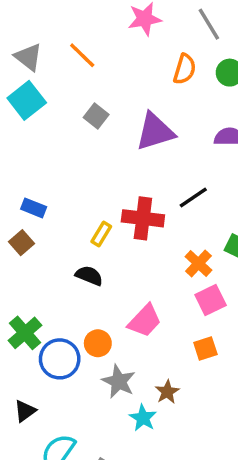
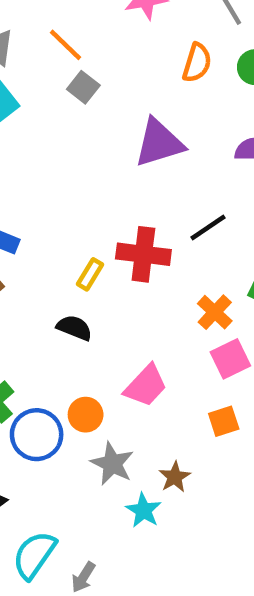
gray square: (96, 116) -> (83, 87), moved

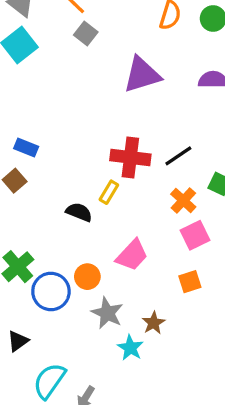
black line: (208, 228) -> (178, 156), moved
yellow rectangle: (90, 274) -> (109, 192), moved

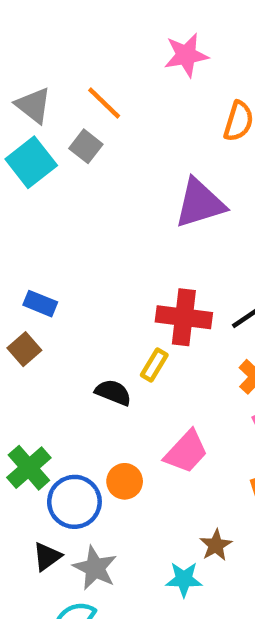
gray square: (86, 33) -> (86, 146), moved
gray star: (107, 313) -> (95, 568), moved
black triangle: (18, 341) -> (47, 557), moved
cyan star: (130, 348) -> (184, 579), turned -30

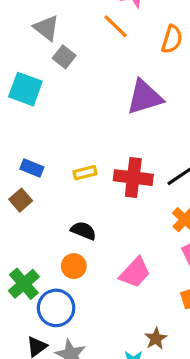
orange line: (104, 103) -> (116, 26), moved
gray triangle: (33, 105) -> (46, 28), moved
cyan square: (31, 162) -> (25, 89), moved, turned -32
yellow rectangle: (154, 365) -> (85, 173), moved, turned 45
orange circle: (125, 481) -> (74, 266), moved

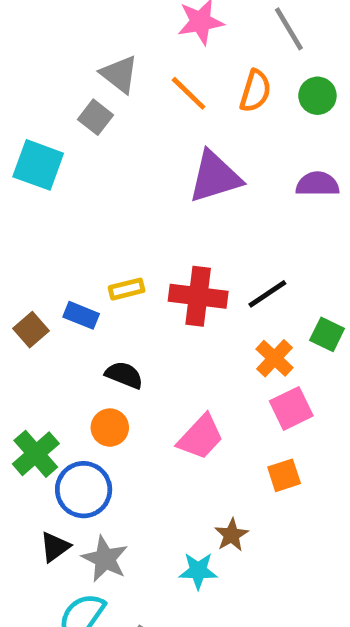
orange line: (116, 26) -> (189, 93), moved
gray triangle: (46, 28) -> (119, 74), moved
blue rectangle: (32, 168) -> (81, 315), moved

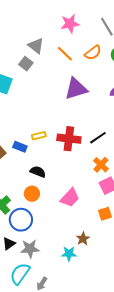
orange semicircle: (255, 91) -> (93, 53), turned 36
gray star: (105, 559) -> (30, 249), turned -30

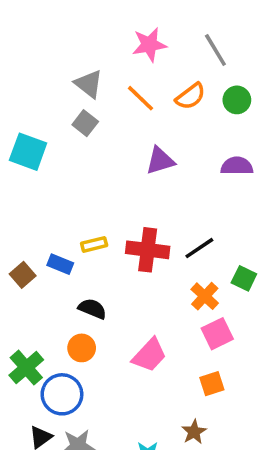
gray square: (26, 64) -> (85, 123), moved
purple triangle: (76, 89) -> (160, 161), size x0.7
brown star: (83, 239) -> (194, 432), moved

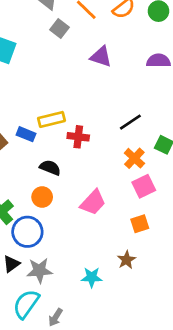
gray square: (85, 123) -> (60, 28), moved
purple triangle: (160, 161) -> (101, 57), turned 35
yellow rectangle: (94, 244) -> (51, 119), size x1.4
red cross: (148, 250) -> (78, 137), moved, size x0.7

